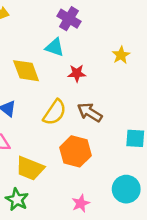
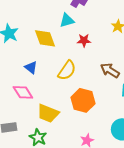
cyan triangle: (55, 47) -> (67, 20), turned -35
brown arrow: (90, 112) -> (110, 70), moved

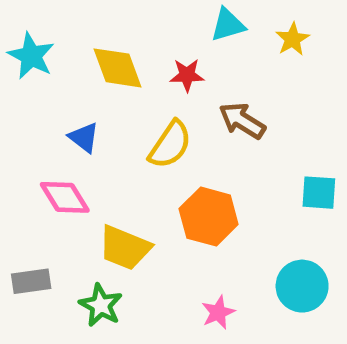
cyan triangle: (67, 20) -> (228, 25), moved
red star: (84, 40) -> (187, 75), moved
brown arrow: (110, 70) -> (242, 121), moved

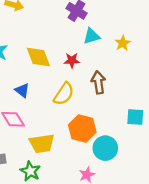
brown arrow: (242, 121) -> (98, 82), turned 50
yellow trapezoid: (125, 248) -> (42, 143), turned -30
cyan circle: (302, 286) -> (105, 148), moved

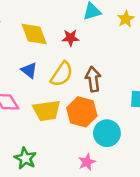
brown arrow: (98, 82) -> (93, 79), moved
blue triangle: (22, 90) -> (29, 70), moved
yellow trapezoid: (42, 143) -> (47, 111), moved

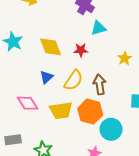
yellow star: (126, 19) -> (125, 58), moved
blue triangle: (29, 70) -> (46, 77), turned 40

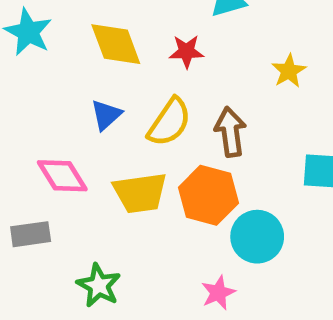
gray rectangle: (13, 140) -> (31, 234), moved

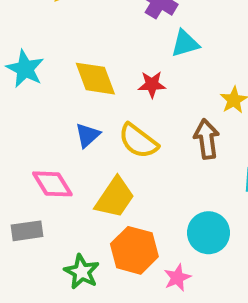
yellow semicircle: (169, 122) -> (138, 141), turned 93
brown arrow: (230, 132) -> (207, 139), moved
yellow trapezoid: (140, 193) -> (115, 198), turned -48
orange hexagon: (208, 195) -> (134, 250), moved

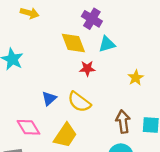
yellow diamond: (95, 79) -> (73, 43), moved
brown arrow: (207, 139) -> (123, 122), moved

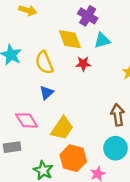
yellow semicircle: (79, 102) -> (44, 63), moved, turned 30

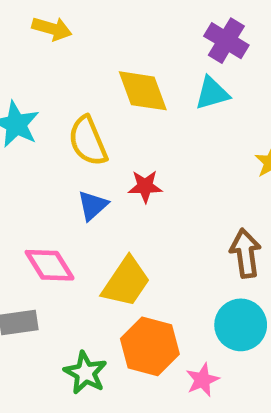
purple cross: (88, 16) -> (226, 41), moved
red star: (83, 64) -> (145, 186), moved

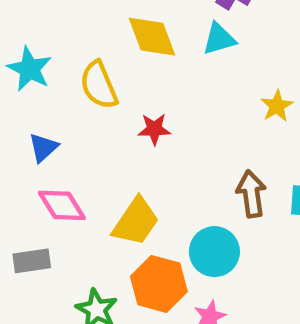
blue triangle: (93, 205) -> (43, 148), moved
cyan circle: (241, 325) -> (214, 252), moved

